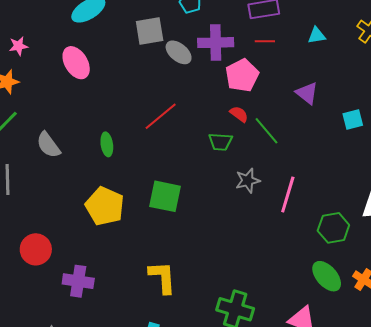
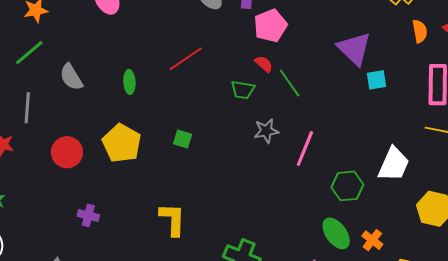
purple triangle: (307, 93) -> (354, 49), moved, size x1.5
green square: (165, 196) -> (183, 139), size x0.6
red circle: (36, 249) -> (67, 152), moved
purple cross: (78, 281) -> (88, 215), size x0.7

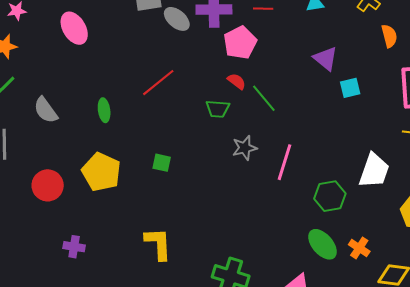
purple triangle: (354, 49) -> (326, 59), size x0.7

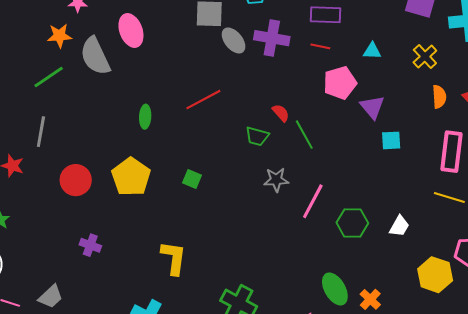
pink pentagon: (240, 43) -> (340, 83), moved
gray semicircle: (46, 110) -> (95, 56), moved, size x1.4
white trapezoid: (374, 171) -> (399, 226), size x0.6
green hexagon: (330, 196) -> (352, 223), moved

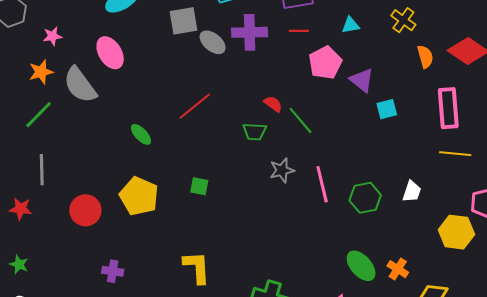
green ellipse: (145, 117) -> (141, 134), turned -35
pink line: (313, 201) -> (322, 184), turned -30

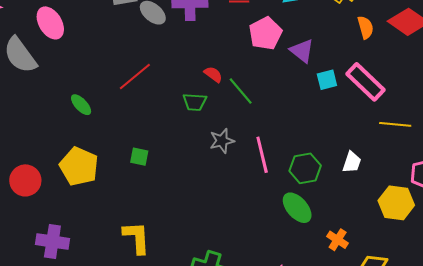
pink rectangle: (448, 108) -> (365, 82), moved, turned -42
green ellipse: (361, 266) -> (297, 208), moved
purple cross: (113, 271) -> (52, 241), size x1.5

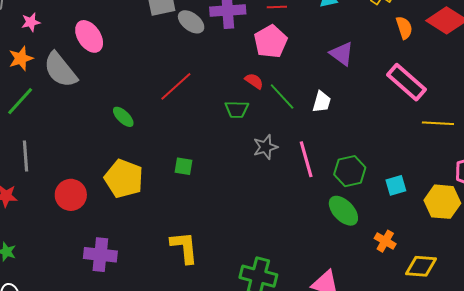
pink pentagon: (265, 33) -> (271, 42), moved
cyan square: (327, 80) -> (396, 185), moved
white trapezoid: (352, 162) -> (322, 102), moved

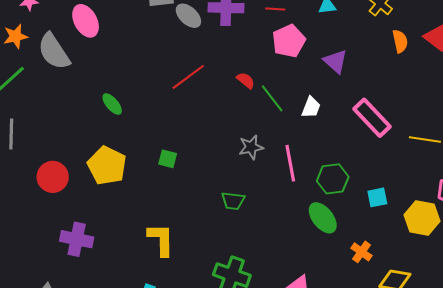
pink pentagon: (271, 42) -> (289, 41), moved
pink rectangle: (406, 82) -> (372, 118), moved
red line: (176, 86) -> (188, 77), moved
green trapezoid: (237, 109) -> (233, 201), moved

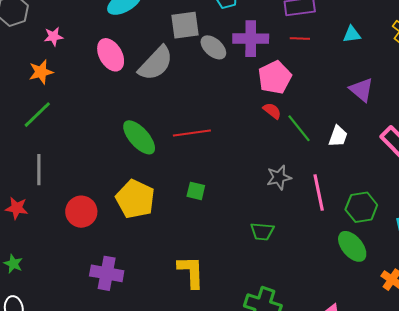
pink pentagon: (289, 41) -> (275, 77), moved
gray semicircle: (54, 51) -> (156, 63), moved, turned -102
red line: (188, 77) -> (192, 133), moved, turned 30
green ellipse: (112, 104) -> (139, 137), size x1.6

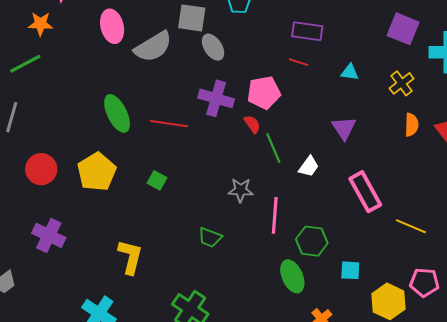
purple cross: (251, 39) -> (216, 98), moved

